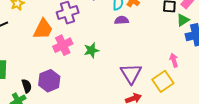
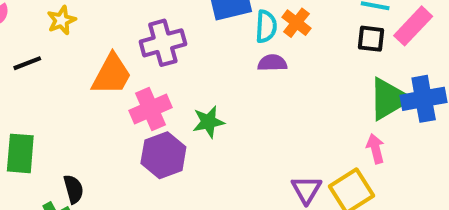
green triangle: (183, 20) -> (389, 99), moved, size x1.6
purple triangle: (131, 74) -> (306, 190), moved, size x0.7
purple hexagon: (49, 81) -> (163, 155), moved

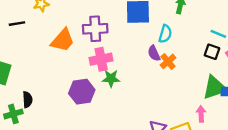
orange cross: (296, 23) -> (168, 61), moved
cyan semicircle: (266, 27) -> (165, 34), moved
purple semicircle: (272, 63) -> (154, 53), turned -126
pink cross: (150, 109) -> (101, 59), moved

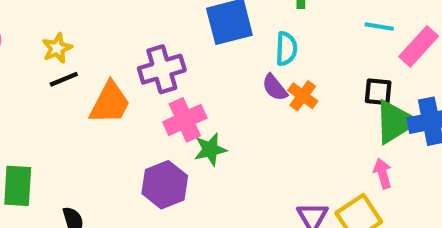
black line: (17, 24) -> (64, 79), moved
black square: (212, 52) -> (378, 92), moved

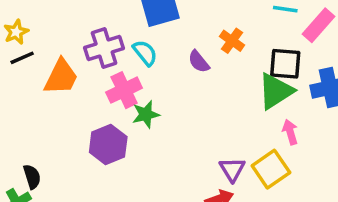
cyan semicircle: (286, 49) -> (145, 53), moved, turned -40
black square: (378, 92) -> (285, 64), size x1.4
orange cross: (303, 96) -> (232, 41), moved
green triangle: (395, 122) -> (276, 91), moved

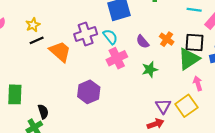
orange cross: (232, 41) -> (167, 39), moved
orange trapezoid: (61, 77) -> (60, 52), turned -75
pink cross: (124, 90) -> (117, 58), moved
green star: (146, 114) -> (150, 69), moved

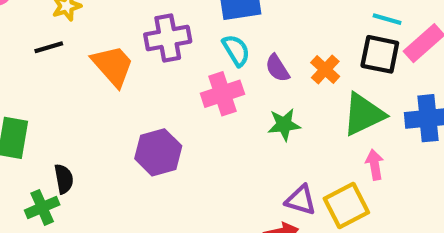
cyan semicircle: (110, 37) -> (236, 50), moved
black line: (37, 40) -> (49, 47), moved
black square: (194, 42) -> (380, 54), moved
purple triangle: (163, 106) -> (301, 200), turned -49

